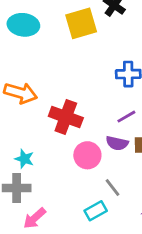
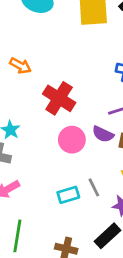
orange arrow: (20, 93) -> (20, 66), size x0.7
gray line: (113, 187) -> (94, 187), moved

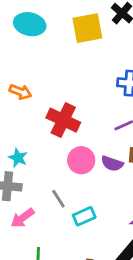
purple semicircle: (103, 134) -> (112, 164), moved
gray line: (94, 187) -> (58, 199), moved

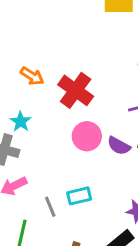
orange arrow: (20, 92) -> (32, 76), moved
gray line: (58, 199) -> (50, 207), moved

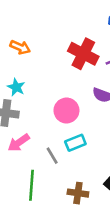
red cross: (76, 90) -> (83, 54), moved
pink circle: (87, 136) -> (66, 111), moved

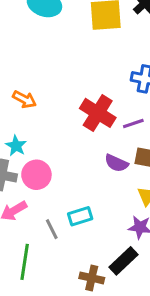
pink circle: (66, 111) -> (36, 175), moved
brown cross: (78, 193) -> (92, 278), moved

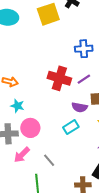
cyan star: (16, 146) -> (17, 106), moved
cyan rectangle: (80, 216) -> (71, 127), moved

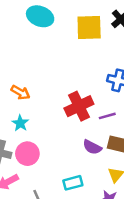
red cross: (59, 78) -> (79, 106), turned 30
cyan rectangle: (71, 127) -> (73, 183), moved

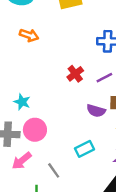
orange arrow: (20, 92) -> (29, 35), moved
red cross: (79, 106) -> (75, 74), size x0.6

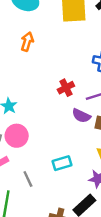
orange arrow: (29, 35) -> (27, 42), turned -102
purple semicircle: (96, 111) -> (81, 116), moved

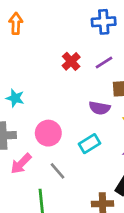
purple semicircle: (81, 116) -> (100, 108), moved
pink circle: (17, 136) -> (48, 133), moved

